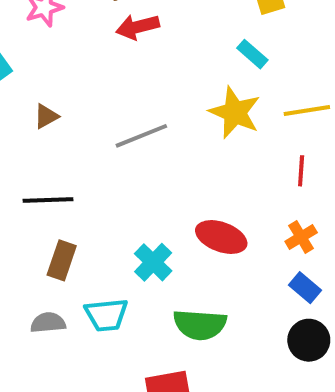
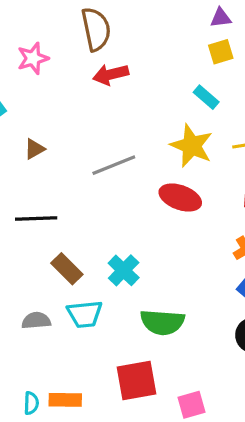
red ellipse: (221, 237) -> (180, 198), moved
brown rectangle: (62, 260) -> (67, 269), moved, turned -64

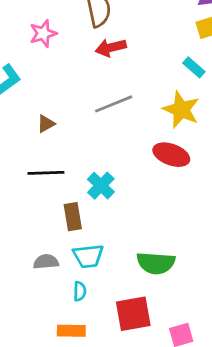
brown triangle: (35, 149) -> (46, 124), moved
gray line: (114, 165) -> (114, 104), moved
brown rectangle: (67, 269) -> (73, 217), turned 36
cyan cross: (124, 270) -> (101, 186), moved
cyan semicircle: (31, 403) -> (80, 291), moved

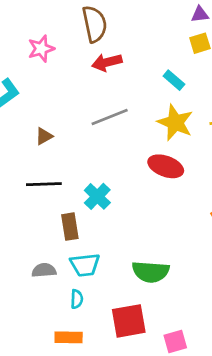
cyan rectangle: (194, 67) -> (174, 80), moved

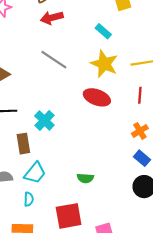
gray line: (110, 117) -> (54, 60), turned 56
cyan trapezoid: (85, 265) -> (35, 173), turned -45
green semicircle: (151, 272) -> (85, 178), size x0.6

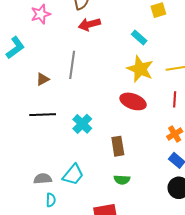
gray line: (54, 60) -> (72, 65), moved, turned 64
brown rectangle: (23, 144) -> (118, 146), moved
cyan semicircle: (29, 199) -> (51, 200), moved

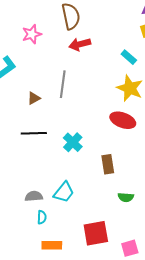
green semicircle: (122, 180) -> (126, 197), moved

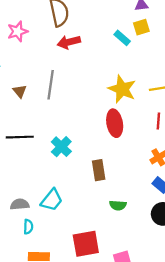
cyan rectangle: (129, 57) -> (122, 38), moved
brown triangle: (34, 98) -> (20, 91), moved, turned -40
red ellipse: (123, 120) -> (115, 123), turned 60

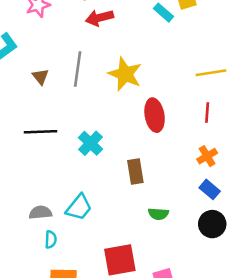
yellow star: (122, 89) -> (125, 74), moved

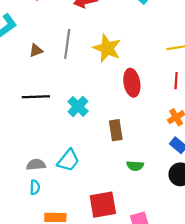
brown triangle: (40, 77) -> (36, 50), turned 48
cyan semicircle: (51, 239) -> (35, 187), moved

